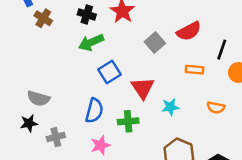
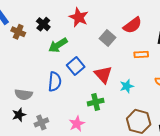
black cross: (87, 15) -> (43, 24), moved, turned 32
blue semicircle: (94, 111) -> (55, 82), moved

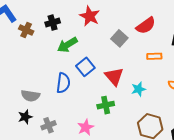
black cross: (43, 24) -> (53, 23), turned 32

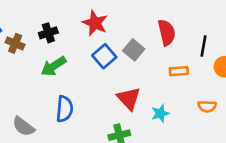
red semicircle: (146, 26) -> (167, 32), turned -66
green arrow: (67, 45) -> (54, 66), moved
blue square: (85, 67) -> (104, 56), moved
gray semicircle: (30, 96) -> (23, 127), turned 30

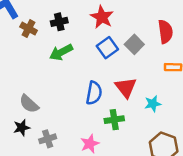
blue semicircle: (65, 109) -> (94, 93), moved

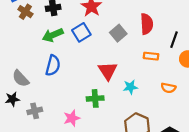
blue square: (107, 48) -> (81, 32), moved
blue semicircle: (94, 93) -> (53, 65), moved

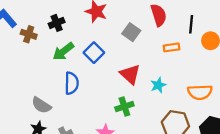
blue square: (81, 32) -> (94, 53), moved
orange semicircle: (168, 88) -> (200, 92), moved, size x1.5

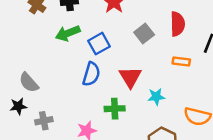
blue semicircle: (72, 83) -> (91, 74), moved

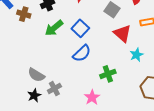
blue semicircle: (91, 74) -> (82, 53), turned 48
red triangle: (130, 77) -> (122, 34), moved
gray cross: (44, 121) -> (54, 89), moved

